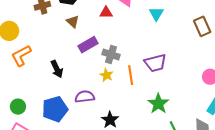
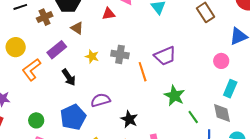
purple rectangle: (88, 45) -> (57, 50), moved
yellow star: (106, 75) -> (92, 56), moved

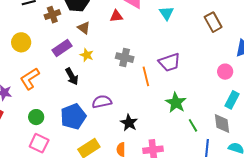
yellow star: (92, 56) -> (87, 55), moved
orange L-shape: (31, 70) -> (30, 79), moved

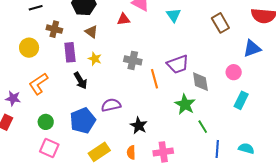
brown cross: (52, 15) -> (54, 29), moved, turned 35
purple rectangle: (62, 48) -> (70, 52), turned -60
gray diamond: (222, 123) -> (200, 82), moved

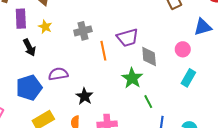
gray cross: (133, 60) -> (83, 31), turned -30

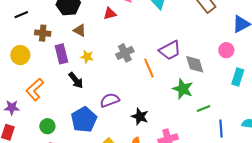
green line: (148, 102) -> (203, 109), turned -72

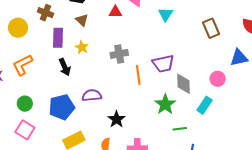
cyan rectangle: (238, 77) -> (205, 105), moved

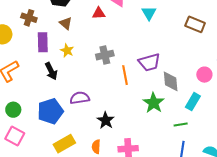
brown rectangle: (211, 28) -> (195, 24), turned -42
green line: (180, 129) -> (181, 125), moved

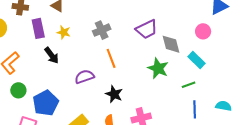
orange line: (125, 75) -> (111, 58), moved
cyan rectangle: (193, 102) -> (196, 60), turned -66
green circle: (13, 110) -> (18, 90), moved
blue pentagon: (50, 111) -> (46, 103), moved

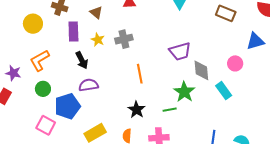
gray cross: (102, 30) -> (124, 39), moved
purple semicircle: (84, 77) -> (89, 85), moved
green line: (189, 85) -> (170, 110), moved

